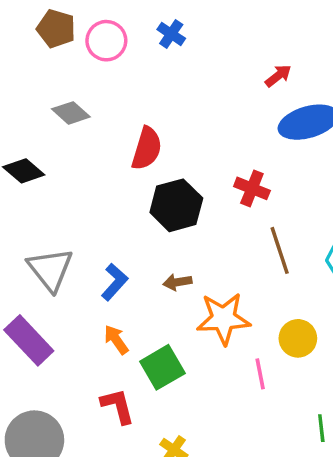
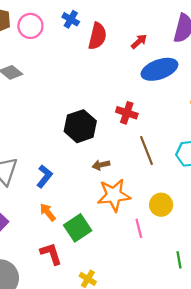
red semicircle: (147, 148) -> (97, 36), moved
brown arrow: (177, 282) -> (101, 165), moved

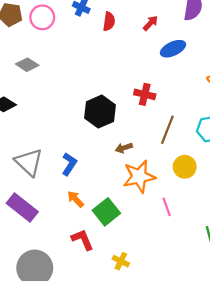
red semicircle: (97, 36) -> (109, 21), size x0.7
blue ellipse: (159, 69) -> (173, 49), size x0.7
brown line: (146, 151) -> (167, 130), turned 48
yellow circle: (161, 205) -> (185, 167), moved

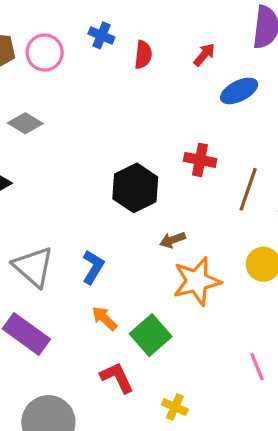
brown line: (167, 130) -> (248, 189), moved
pink line: (167, 207) -> (257, 367), moved

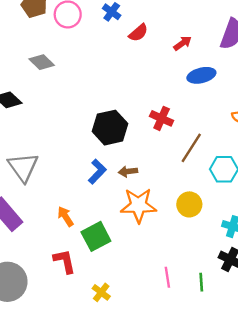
red semicircle: (143, 55) -> (138, 33), turned 30
blue L-shape: (93, 267) -> (97, 172), moved

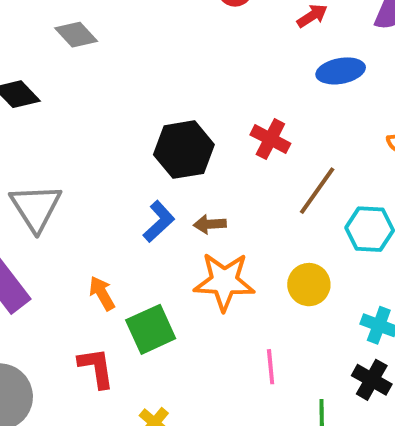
pink line: (167, 277) -> (271, 367), moved

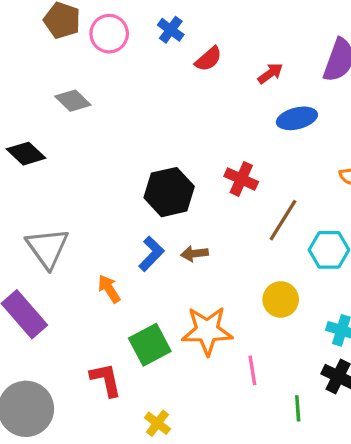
orange star: (224, 281) -> (207, 331), moved
orange arrow: (102, 293) -> (109, 289), moved

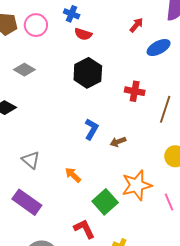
red semicircle: (208, 59) -> (83, 34), moved, turned 72
black hexagon: (169, 192) -> (88, 73), moved
gray triangle: (47, 248) -> (31, 160), size x0.7
blue L-shape: (151, 254) -> (91, 129), moved

